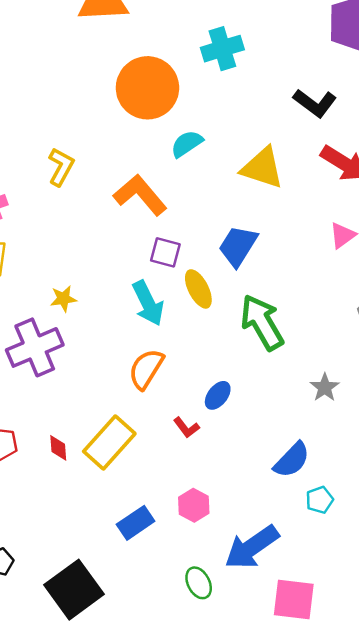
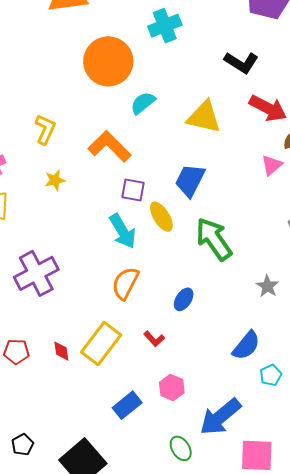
yellow star: (63, 299) -> (55, 180), moved
red L-shape: (186, 427) -> (154, 339), moved

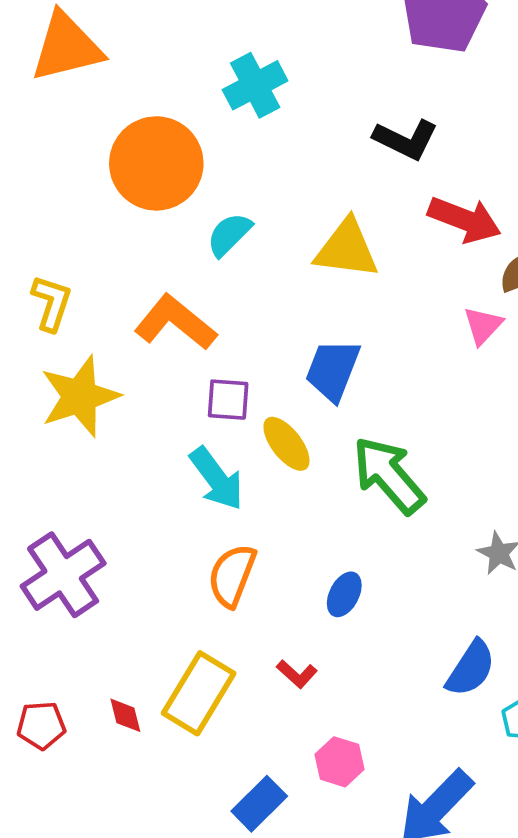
yellow star: (55, 180) -> (80, 396), size x2.0

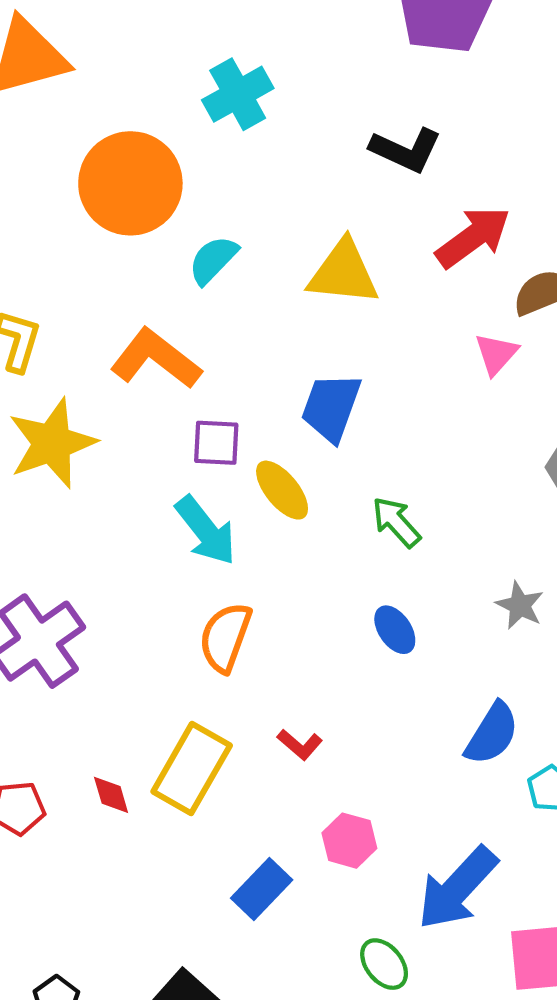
red arrow: (465, 220) -> (473, 237), turned -56
green arrow: (389, 475) -> (396, 522), size x0.6
blue ellipse: (344, 594) -> (395, 630), moved, turned -60

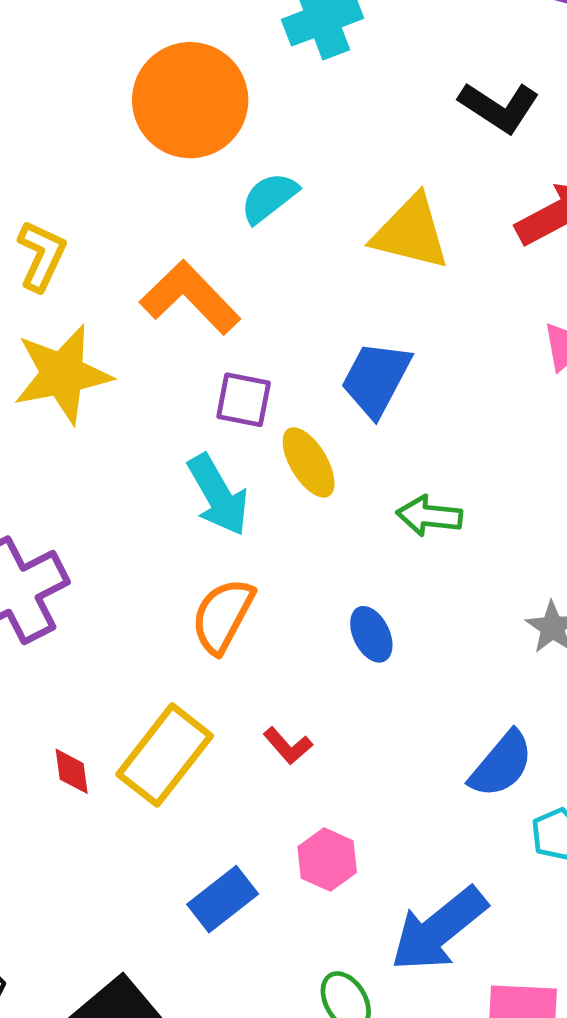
green arrow: (396, 522) -> (429, 516), turned -50
blue ellipse: (395, 630) -> (371, 634), moved

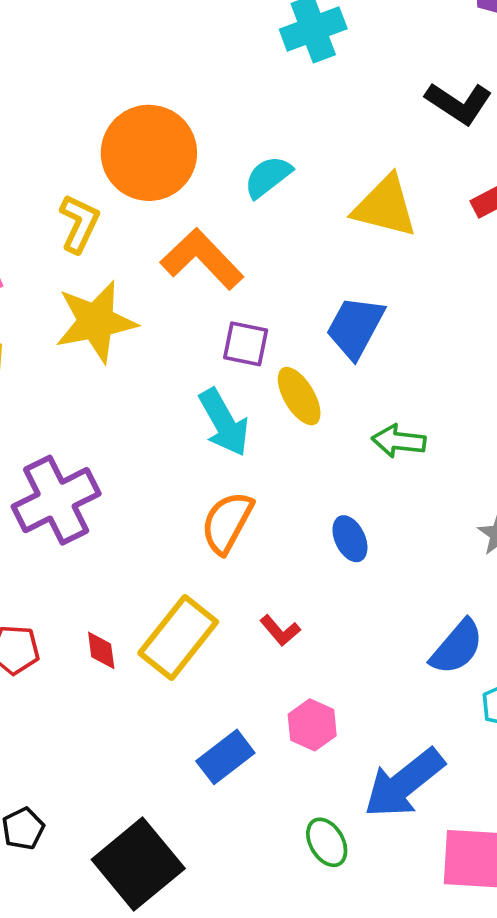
orange circle: (190, 100) -> (149, 153), moved

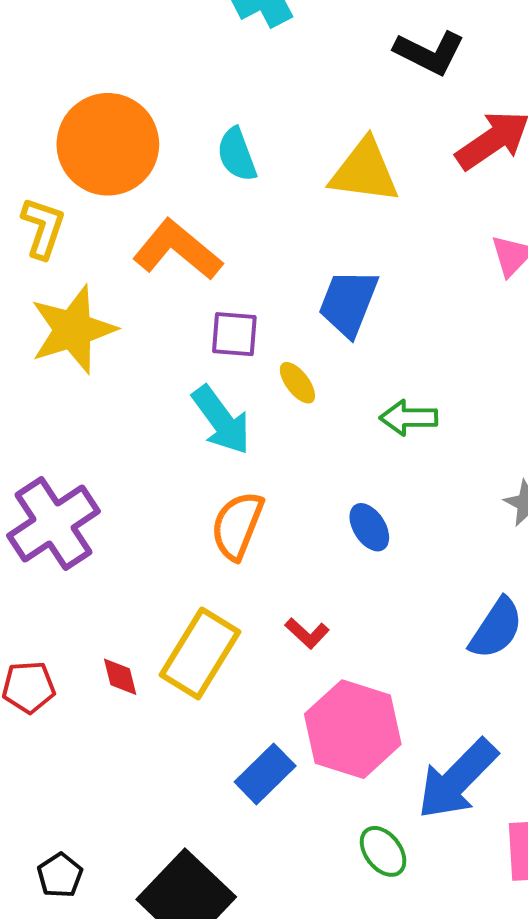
cyan semicircle: (268, 177) -> (237, 155), turned -66
yellow ellipse: (299, 396) -> (297, 383), size x0.7
pink hexagon: (312, 725) -> (353, 729), size x1.8

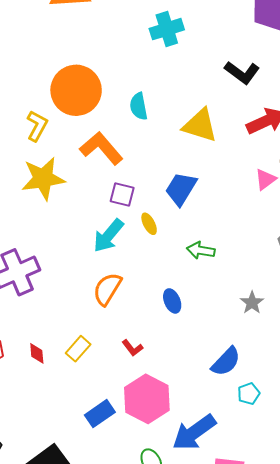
cyan arrow: (221, 420) -> (108, 236), turned 66
yellow rectangle: (200, 653) -> (78, 349), size x0.6

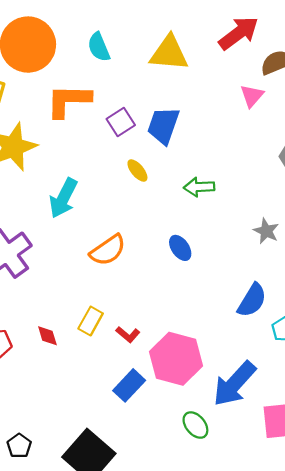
orange L-shape: (101, 148) -> (69, 101), turned -36
purple square: (122, 194) -> (121, 122), moved, turned -35
cyan arrow: (108, 236) -> (63, 198), moved
orange semicircle: (107, 289) -> (108, 250), turned -144
red L-shape: (132, 348) -> (128, 334), moved

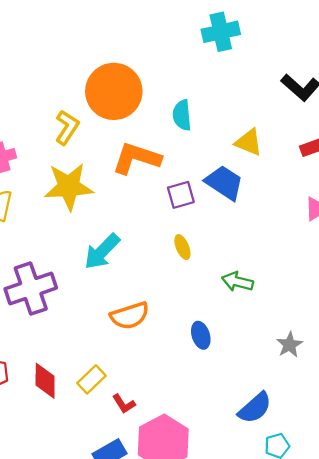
yellow triangle: (169, 53) -> (249, 142), size x0.7
blue trapezoid: (163, 126) -> (224, 183), moved, turned 87
red diamond: (47, 336) -> (45, 381), size x1.5

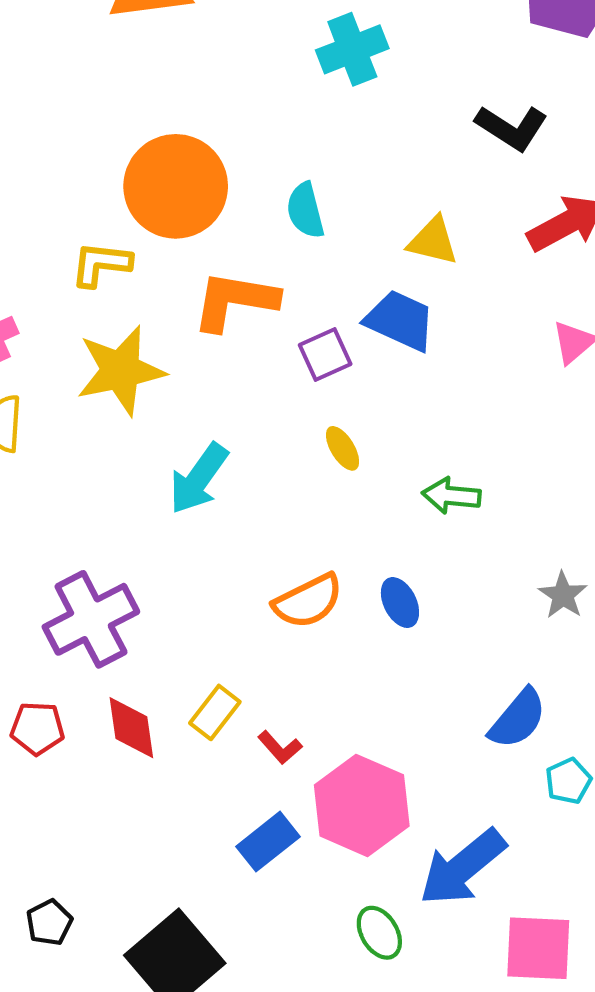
yellow L-shape: (67, 127) -> (101, 264), turned -108
purple cross: (31, 288) -> (91, 619), moved
orange semicircle: (130, 316) -> (308, 601), moved

